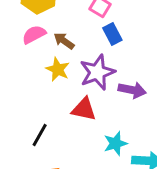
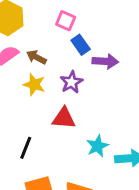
purple star: (97, 72) -> (71, 82), size x0.7
purple arrow: (132, 90) -> (105, 61), moved

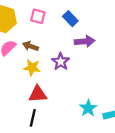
pink square: (66, 21) -> (38, 16), moved
blue rectangle: (81, 45) -> (70, 19), moved
red triangle: (64, 118) -> (38, 94), moved

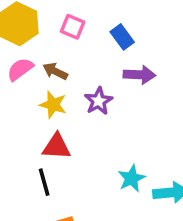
black line: (33, 118) -> (44, 182), turned -36

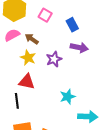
cyan star: (132, 178) -> (68, 97), moved

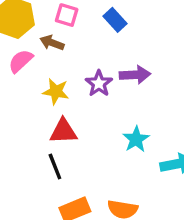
brown arrow: (32, 39) -> (52, 43), moved
purple arrow: (79, 47) -> (135, 75), moved

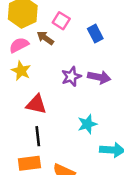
yellow star: (56, 92) -> (21, 71), moved
black line: (55, 167) -> (38, 136), moved

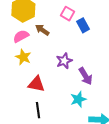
pink square: (61, 21) -> (67, 14), moved
purple arrow: (99, 77) -> (86, 76), moved, turned 48

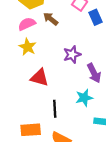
black line: (38, 110) -> (55, 109), moved

